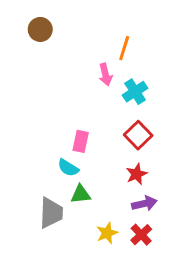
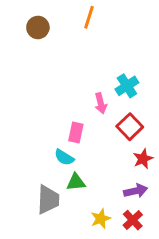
orange line: (124, 48) -> (89, 17), moved
pink arrow: (105, 75) -> (101, 103), moved
red star: (137, 174) -> (143, 159), moved

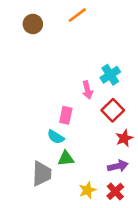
orange line: (89, 17) -> (77, 15), turned 36

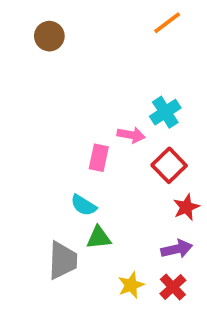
orange line: (77, 15) -> (167, 23), moved
pink arrow: (87, 90) -> (131, 135), turned -66
pink rectangle: (66, 115) -> (99, 158), moved

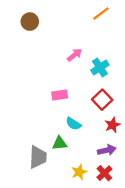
pink arrow: (131, 135) -> (75, 55), moved, turned -49
pink rectangle: (99, 158) -> (60, 95), turned 70
cyan semicircle: (84, 205) -> (73, 124), moved

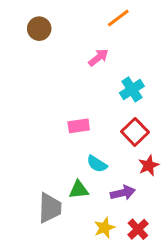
orange line: (101, 14) -> (118, 18), moved
pink arrow: (75, 55) -> (98, 58), moved
purple arrow: (107, 150) -> (123, 193), moved

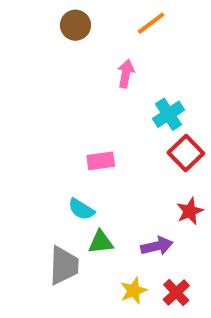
brown circle: (39, 29) -> (75, 25), moved
pink arrow: (98, 58) -> (126, 74), turned -40
red square: (135, 132) -> (186, 153), moved
cyan semicircle: (97, 164) -> (81, 209), moved

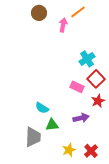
pink arrow: (126, 74) -> (63, 25), moved
pink rectangle: (101, 161) -> (77, 87), moved, turned 32
red star: (190, 211) -> (98, 101), moved
purple arrow: (157, 246) -> (81, 118), moved

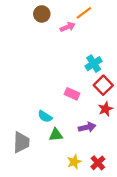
pink arrow: (63, 25) -> (68, 27), turned 56
pink rectangle: (77, 87) -> (72, 94), moved
gray trapezoid: (33, 137) -> (21, 142), moved

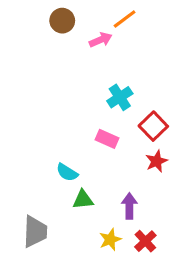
cyan cross: (94, 64) -> (120, 97), moved
purple arrow: (87, 127) -> (129, 206), moved, turned -77
gray trapezoid: (21, 142) -> (35, 232), moved

